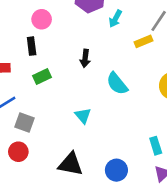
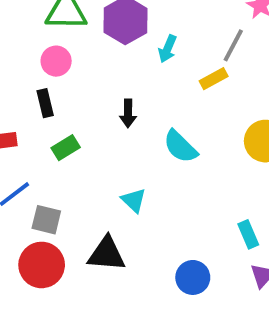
red circle: (18, 152) -> (42, 265), size x1.5
black triangle: (71, 164) -> (107, 254), moved

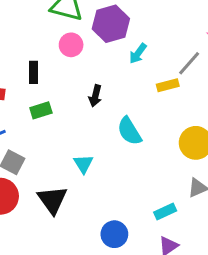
pink circle: (56, 61) -> (71, 45), moved
cyan rectangle: (248, 234) -> (165, 211), turned 75
black triangle: (107, 254) -> (52, 200), turned 36

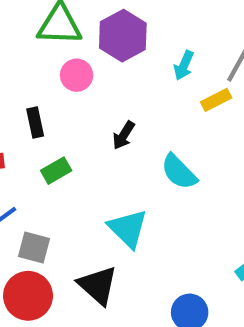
cyan arrow: (138, 54) -> (184, 65), moved
black arrow: (95, 96) -> (124, 135), turned 30
cyan triangle: (83, 164) -> (128, 228), size x1.5

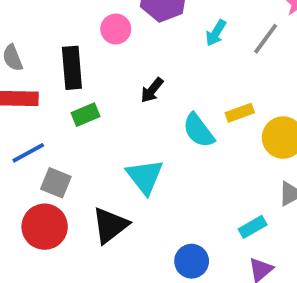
yellow rectangle: (216, 100) -> (240, 113), moved
black rectangle: (35, 123) -> (72, 68), size x1.5
black triangle: (98, 285) -> (110, 225), turned 33

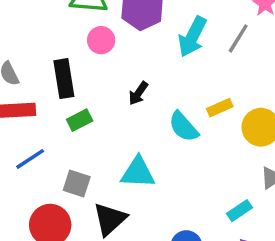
cyan arrow: (216, 33) -> (192, 37), size x1.6
cyan triangle: (145, 177) -> (138, 172), turned -45
gray square: (56, 183) -> (77, 184), moved

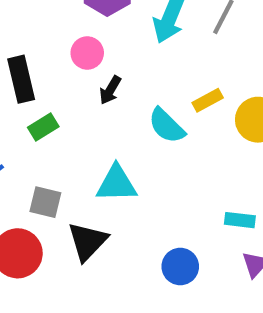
pink circle: (101, 40) -> (87, 53), moved
cyan rectangle: (240, 211) -> (240, 220), turned 45

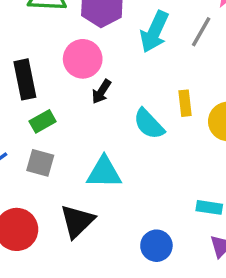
pink circle: (87, 53) -> (83, 59), size x1.4
yellow rectangle: (208, 100) -> (185, 103), turned -70
gray square: (45, 202) -> (40, 163), moved

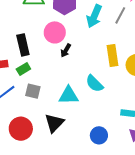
yellow rectangle: (185, 103) -> (113, 55), size x1.5
green rectangle: (43, 121) -> (23, 69), moved
cyan semicircle: (149, 124) -> (94, 84), moved

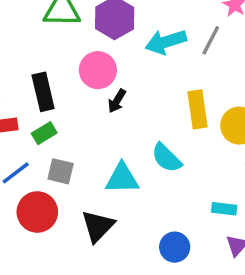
cyan arrow: (94, 16) -> (166, 42), turned 50
red circle: (21, 129) -> (37, 212), moved

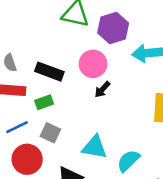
black rectangle: (43, 92) -> (49, 72), turned -68
cyan semicircle: (167, 158) -> (128, 161), moved, turned 80

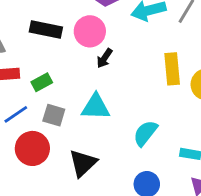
black rectangle: (49, 72) -> (46, 29), moved
cyan triangle: (95, 147) -> (96, 107), moved

